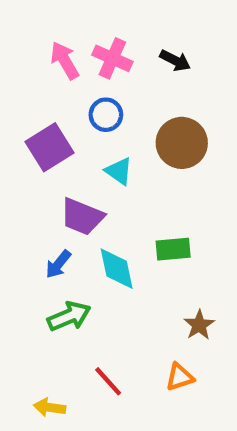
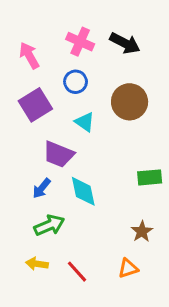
pink arrow: (65, 61) -> (29, 56), moved
black arrow: (175, 61) -> (125, 43), size x1.4
green rectangle: (173, 249) -> (150, 177), moved
yellow arrow: (50, 407) -> (37, 264), moved

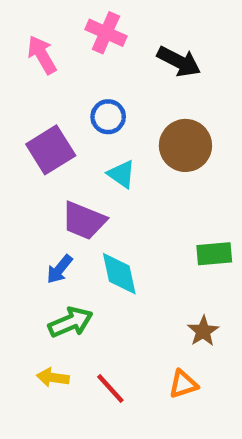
pink cross: (80, 42) -> (106, 33), moved
pink arrow: (29, 56) -> (42, 55), moved

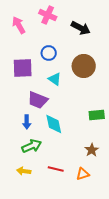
purple square: (51, 150) -> (23, 68), turned 30
blue arrow: (60, 269) -> (27, 122), turned -40
red line: (110, 389) -> (56, 169), moved, turned -35

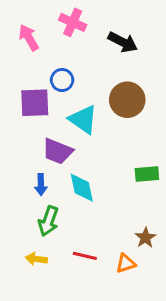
blue circle: (49, 53) -> (62, 80), moved
cyan triangle: (55, 79) -> (83, 119), size x1.5
green arrow: (32, 146) -> (48, 221), turned 132
brown star: (92, 150) -> (145, 238), moved

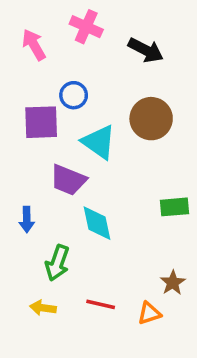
blue arrow: (41, 185) -> (27, 220), moved

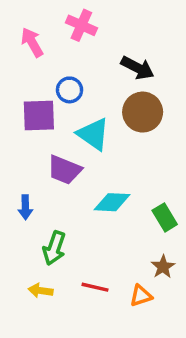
black arrow: (146, 50) -> (138, 68), moved
green rectangle: (175, 207) -> (165, 217), moved, turned 64
cyan diamond: (97, 223) -> (112, 202), moved, turned -75

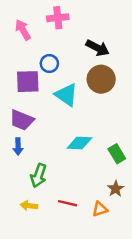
pink cross: (81, 25) -> (58, 18), turned -30
purple trapezoid: (64, 170) -> (22, 120), moved

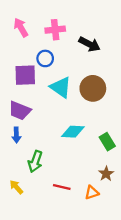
pink cross: (58, 18) -> (55, 30), moved
brown circle: (101, 79) -> (93, 88), moved
yellow arrow: (29, 206) -> (16, 187), moved, turned 40

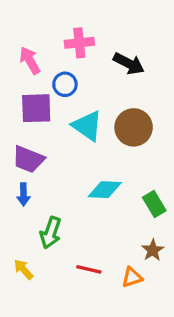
pink arrow: (21, 27) -> (30, 60), moved

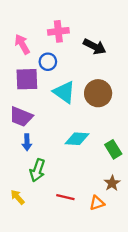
blue arrow: (23, 194) -> (27, 142), moved

